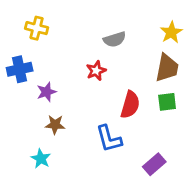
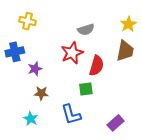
red star: (96, 71) -> (72, 53), size x1.5
green square: (167, 102) -> (86, 89), moved
red semicircle: (130, 105) -> (97, 66), moved
blue L-shape: (109, 139) -> (71, 114), moved

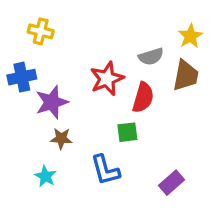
gray semicircle: (86, 30) -> (151, 57), moved
purple star: (35, 69) -> (52, 102), size x1.5

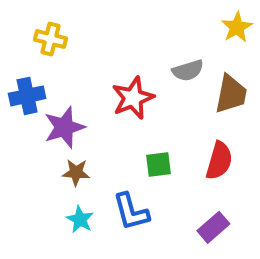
yellow star: (190, 36) -> (237, 27), moved
red semicircle: (143, 98) -> (219, 161), moved
cyan star: (45, 176) -> (80, 219), moved

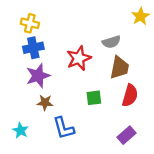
brown trapezoid: (231, 94) -> (120, 68), moved
blue cross: (27, 96) -> (33, 48), moved
blue L-shape: (131, 212) -> (64, 128), moved
cyan star: (80, 219) -> (21, 130), moved

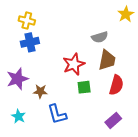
red star: (79, 58) -> (74, 64), moved
purple star: (38, 76) -> (17, 79), moved

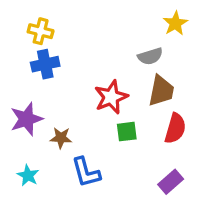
yellow star: (126, 14) -> (175, 23), moved

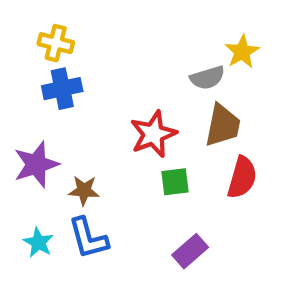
yellow star: (175, 23) -> (242, 52), moved
blue L-shape: (86, 172) -> (88, 238), moved
purple rectangle: (171, 182) -> (190, 251), moved

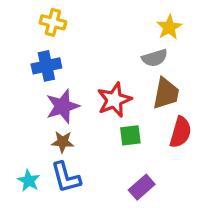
yellow cross: (56, 43) -> (53, 22), moved
yellow star: (242, 52) -> (169, 27), moved
purple star: (36, 164) -> (63, 106), moved

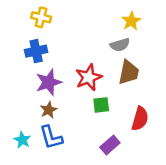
red semicircle: (180, 132) -> (140, 119), moved
brown star: (63, 142) -> (49, 110), turned -30

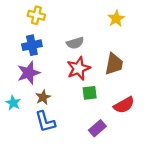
gray semicircle: (120, 45) -> (75, 43), moved
purple star: (49, 82) -> (29, 73), moved
red semicircle: (140, 119) -> (124, 105), turned 45
cyan star: (22, 140) -> (13, 103), moved

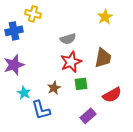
blue cross: (32, 45) -> (14, 31), moved
purple star: (29, 73) -> (14, 65), moved
brown star: (43, 97) -> (54, 88), moved
cyan star: (13, 103) -> (24, 93), moved

